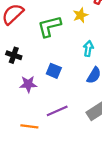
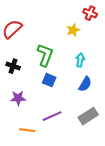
green L-shape: (49, 26) -> (45, 55), moved, turned 125
purple star: (28, 84) -> (18, 98), moved

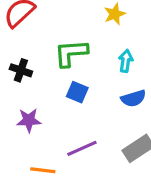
green L-shape: (45, 55) -> (71, 53), turned -115
blue semicircle: (85, 84) -> (133, 98), turned 42

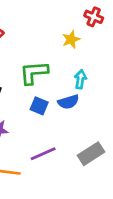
blue semicircle: (133, 98) -> (68, 102), moved

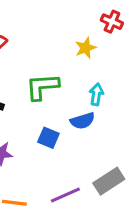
blue square: (39, 106) -> (48, 138), moved
purple line: (43, 154) -> (65, 195), moved

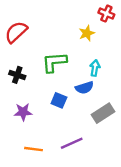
gray rectangle: (109, 181) -> (103, 113), moved

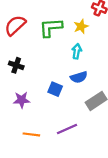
green L-shape: (54, 62) -> (51, 28), moved
cyan arrow: (95, 68) -> (77, 51), moved

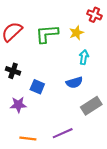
cyan arrow: (77, 51) -> (84, 57), moved
blue square: (55, 89) -> (37, 87), moved

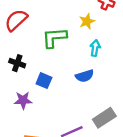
green L-shape: (47, 34) -> (54, 38), moved
gray rectangle: (91, 106) -> (104, 118), moved

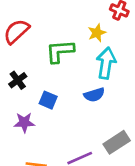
cyan arrow: (95, 48) -> (106, 63), size x1.6
black cross: (17, 63) -> (18, 80), turned 35

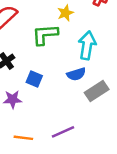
yellow star: (97, 33) -> (65, 13), moved
gray rectangle: (117, 142) -> (97, 91), moved

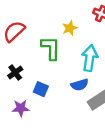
green L-shape: (45, 35) -> (51, 48), turned 95

